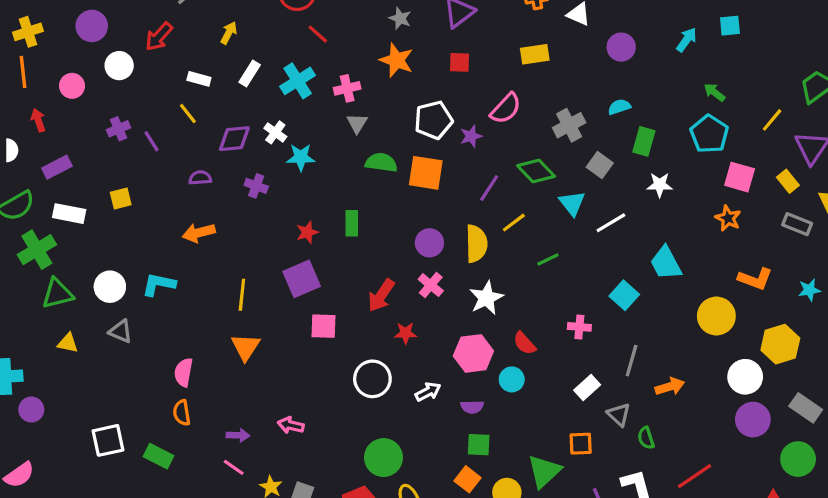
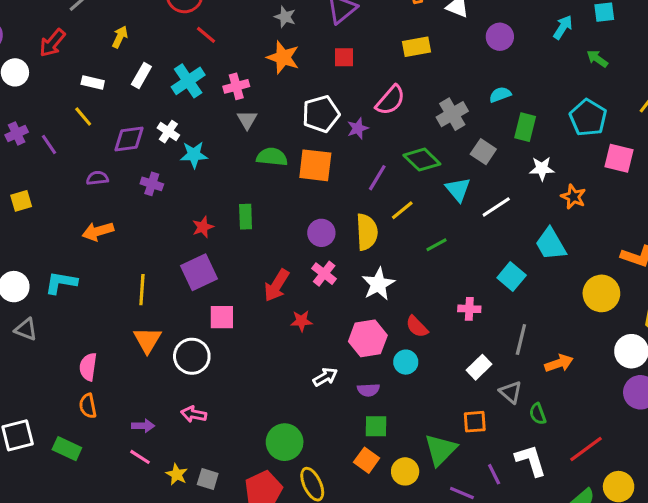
green arrow: (714, 92) -> (597, 59), moved
orange star: (728, 218) -> (573, 197), moved
white circle: (372, 379) -> (192, 356), moved

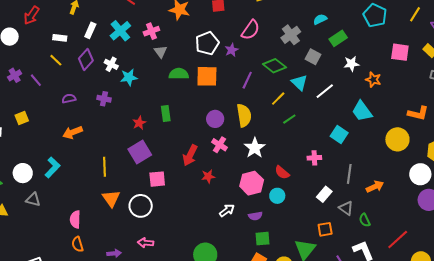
cyan pentagon: (588, 118) -> (375, 15), moved
green rectangle: (525, 127) -> (338, 38), turned 48
purple diamond: (129, 139) -> (86, 60), moved, turned -35
yellow line: (402, 210) -> (278, 99), moved
cyan L-shape: (61, 283) -> (52, 167), turned 130

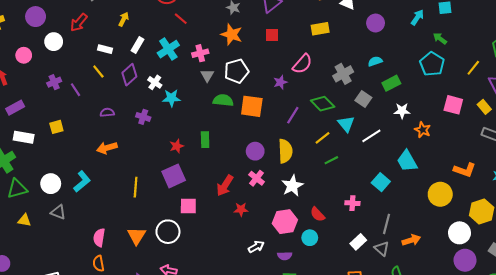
white pentagon: (207, 43) -> (236, 71), moved
orange triangle: (111, 198) -> (137, 236), moved
gray triangle: (346, 208) -> (382, 249), moved

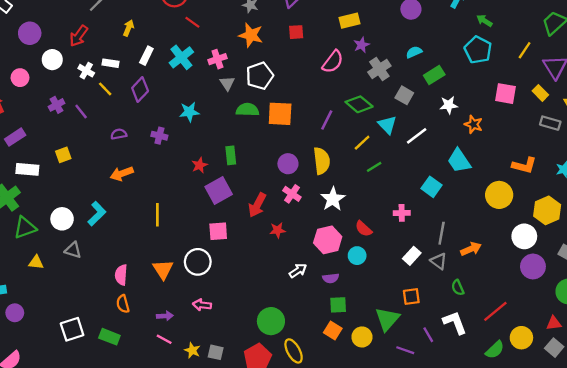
white cross: (155, 82) -> (86, 71), moved
purple star: (280, 82) -> (362, 45), moved
purple square: (174, 176) -> (219, 191), moved

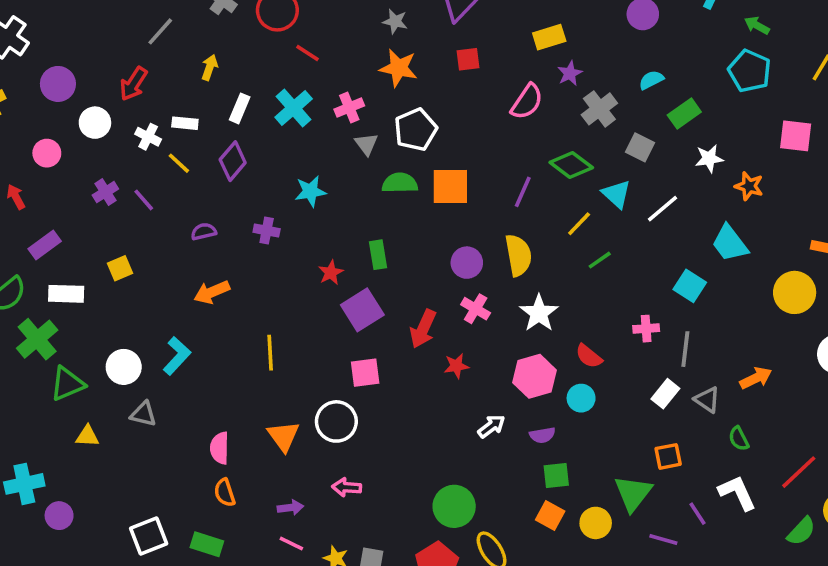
gray line: (442, 233) -> (685, 349), moved

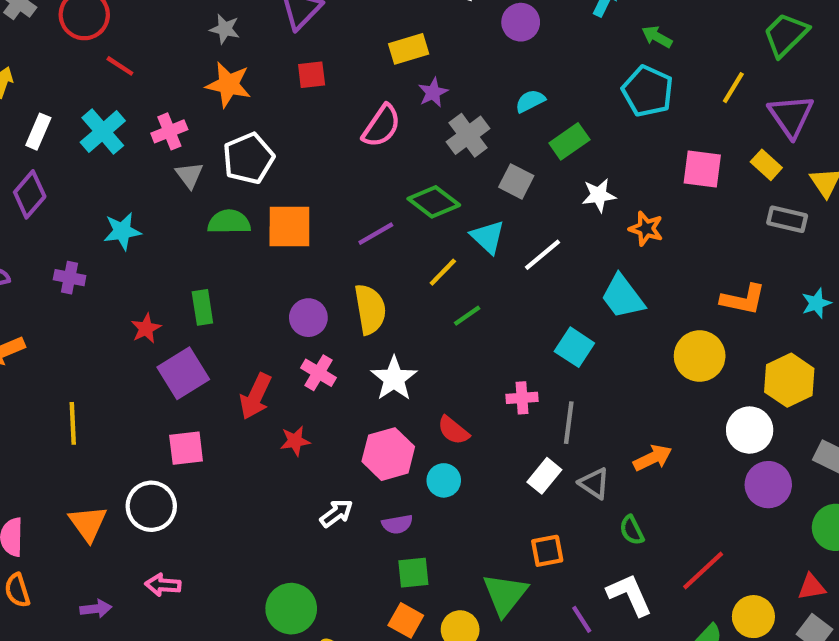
purple line: (523, 192) -> (376, 234), turned 36

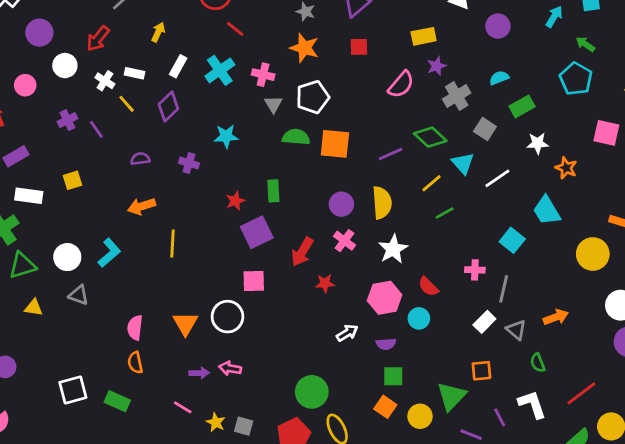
pink cross: (169, 131) -> (263, 75), turned 30
yellow line: (73, 423) -> (173, 244), moved
purple arrow: (96, 609) -> (199, 373), moved

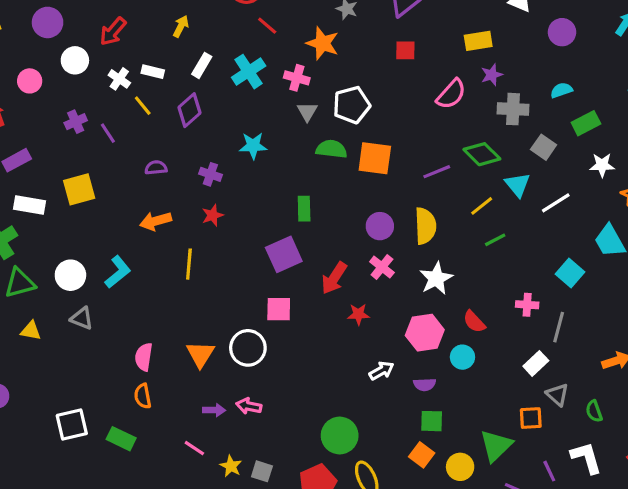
orange star: (304, 48) -> (323, 43), moved
gray cross: (457, 96) -> (513, 109), turned 32
yellow square: (72, 180) -> (79, 189), size x1.5
red star: (235, 201) -> (213, 215), moved
gray triangle: (516, 330) -> (557, 395), moved

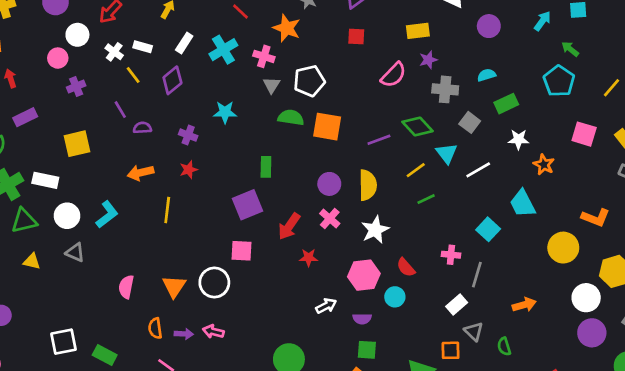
pink circle: (30, 81) -> (58, 58), moved
purple line: (108, 133) -> (120, 110), moved
white rectangle: (29, 205) -> (45, 180), moved
orange semicircle: (143, 396) -> (155, 328), moved

